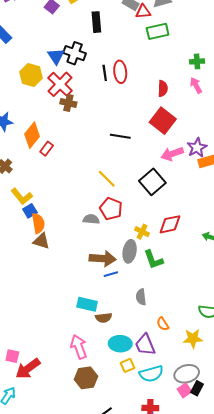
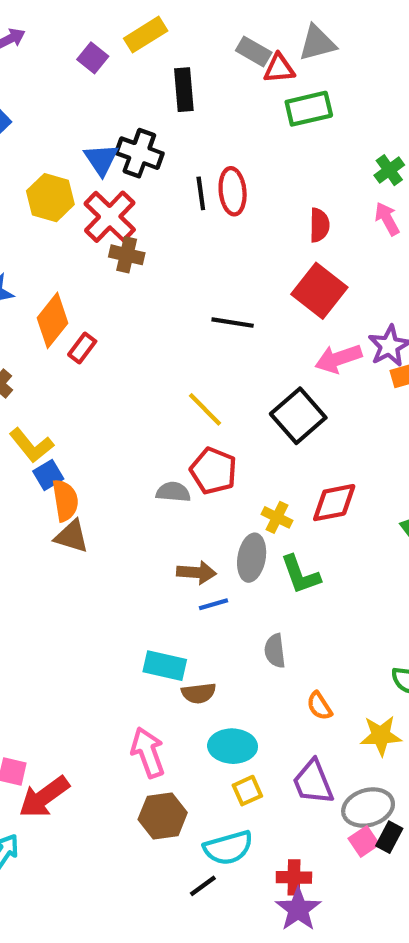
green cross: (197, 61) -> (389, 170), turned -32
brown arrow: (103, 259) -> (197, 572), size x0.7
purple trapezoid: (145, 345) -> (313, 782), moved
cyan semicircle: (151, 374) -> (228, 848), moved

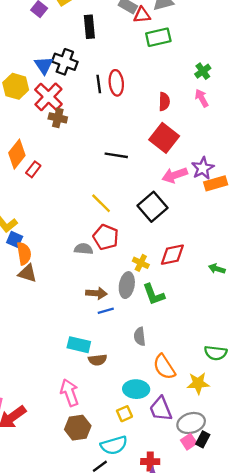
blue square: (48, 475) -> (15, 239), turned -35
orange semicircle: (319, 706) -> (164, 367), size x1.6
cyan ellipse: (233, 746) -> (136, 389), moved

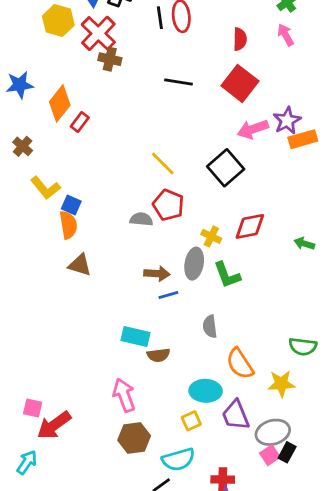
black line: (116, 155) -> (178, 82), moved
blue square: (15, 239) -> (71, 205), moved
brown triangle: (27, 273) -> (80, 265), moved

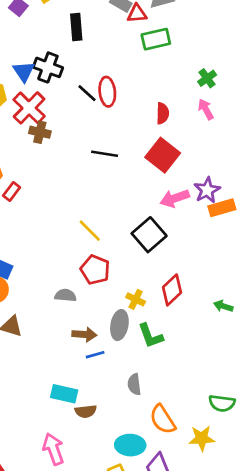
black line: (160, 18) -> (87, 93), turned -40
gray semicircle: (141, 219) -> (65, 295), moved
red diamond: (250, 226) -> (172, 290), turned -32

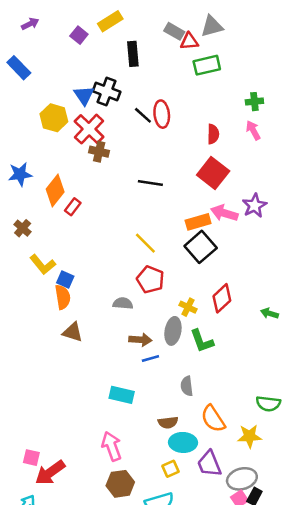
green cross: (207, 78) -> (254, 102), turned 30
black line: (105, 154) -> (150, 183), moved
pink arrow: (175, 198) -> (224, 213), turned 36
orange rectangle: (222, 208) -> (198, 222), moved
brown semicircle: (86, 411) -> (168, 422), moved

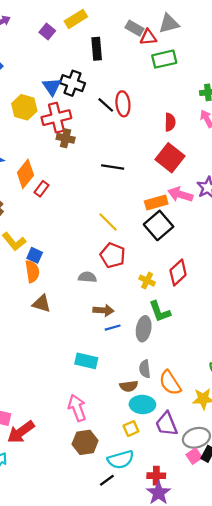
red cross: (89, 129) -> (56, 118), turned 32
gray ellipse: (173, 331) -> (144, 329), moved
gray semicircle: (187, 386) -> (145, 369), moved

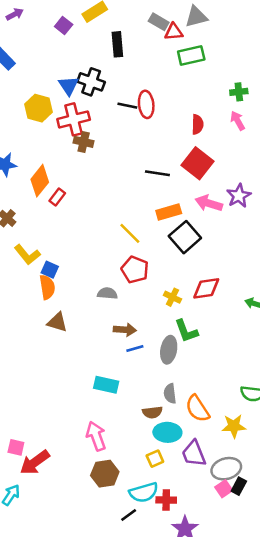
black line: (106, 105) -> (127, 106), turned -30
black line: (113, 167) -> (157, 173), moved
orange rectangle: (156, 203) -> (169, 212), moved
red diamond: (178, 273) -> (206, 288), turned 35
red cross: (156, 476) -> (166, 500), moved

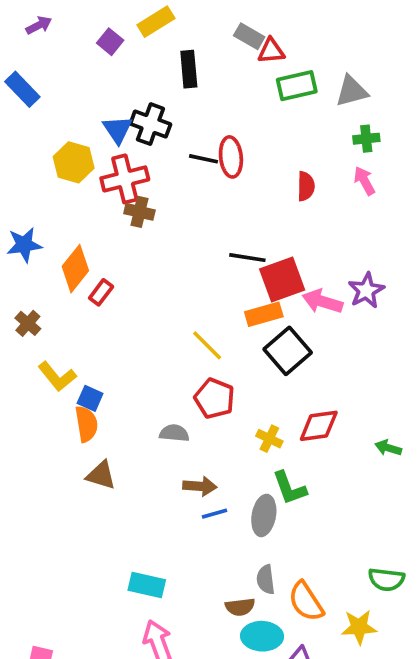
gray triangle: (196, 17) -> (352, 91), moved
red square: (197, 163) -> (282, 280), moved, turned 32
cyan rectangle: (106, 385) -> (147, 585), moved

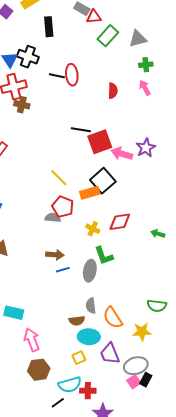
green rectangle: (297, 86) -> (108, 36), turned -35
orange rectangle: (264, 314) -> (90, 193), moved
gray semicircle: (174, 433) -> (53, 218), moved
cyan rectangle: (147, 585) -> (14, 313), moved

